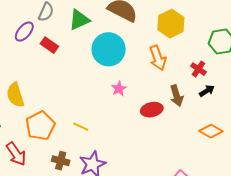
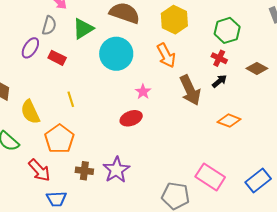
red cross: (198, 69) -> (219, 58), moved
pink star: (119, 89) -> (143, 92), moved
brown arrow: (177, 96) -> (190, 90), size x1.4
red ellipse: (152, 110) -> (131, 118), moved
yellow line: (81, 127) -> (71, 99), moved, turned 56

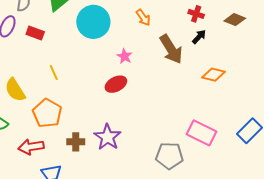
orange arrow: (166, 55) -> (143, 18), size x0.7
red arrow: (39, 170) -> (31, 147), turned 130

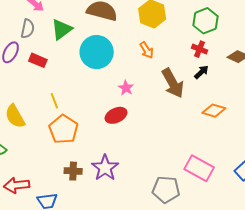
orange pentagon: (47, 113) -> (64, 129), moved
red arrow: (31, 147) -> (17, 185), moved

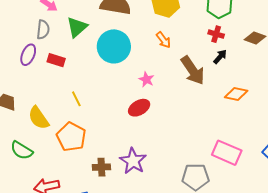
orange pentagon: (64, 129) -> (71, 137), moved

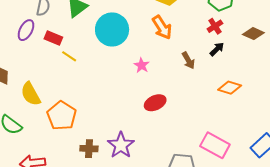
red cross: (216, 34) -> (215, 26), turned 35
orange arrow: (163, 40) -> (162, 27), size x1.4
brown arrow: (193, 70) -> (188, 60), size x0.6
yellow line: (76, 99) -> (69, 56), moved, turned -35
red ellipse: (139, 108) -> (155, 103), moved

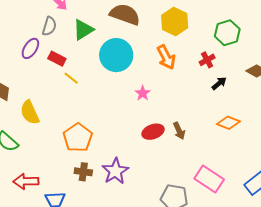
red cross: (215, 26) -> (207, 60), moved
brown arrow: (188, 60) -> (179, 131), moved
orange pentagon: (62, 116) -> (78, 138), moved

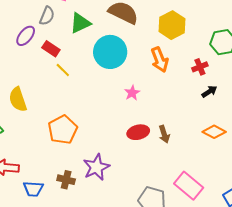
brown cross: (83, 172) -> (66, 180), moved

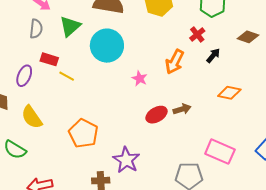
purple ellipse: (26, 36) -> (24, 76), moved
orange arrow: (160, 60) -> (175, 62), moved, turned 65
brown arrow: (164, 134) -> (182, 109), turned -72

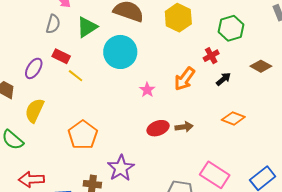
yellow semicircle: (32, 117) -> (34, 110), turned 50

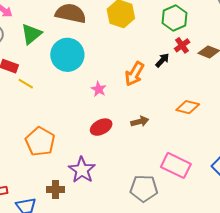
red cross: (211, 56) -> (182, 45), moved
black arrow: (224, 79) -> (162, 60), moved
red ellipse: (158, 128) -> (101, 127), moved

